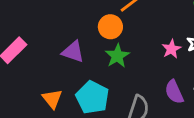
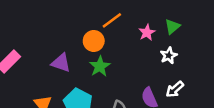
pink star: (171, 49) -> (147, 32), moved

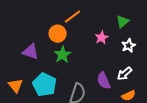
pink star: (147, 32) -> (102, 38), moved
white star: (169, 55) -> (129, 46), moved

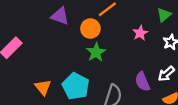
purple triangle: (31, 52) -> (60, 16), moved

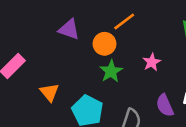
pink star: (140, 33) -> (152, 62), moved
orange triangle: (43, 87) -> (49, 92), moved

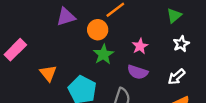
purple triangle: (69, 29) -> (66, 17), turned -36
purple semicircle: (165, 105) -> (138, 72), moved, turned -48

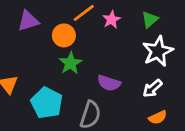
white star: (181, 44) -> (158, 51), size x1.6
pink star: (140, 46) -> (111, 20), moved

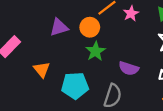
purple triangle: (28, 21) -> (59, 27), moved
cyan pentagon: (47, 103) -> (75, 86), turned -30

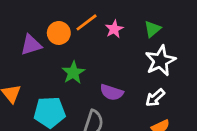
orange circle: (90, 27) -> (59, 33), moved

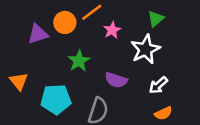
pink star: (114, 29) -> (112, 30), moved
white star: (160, 61) -> (145, 49), moved

